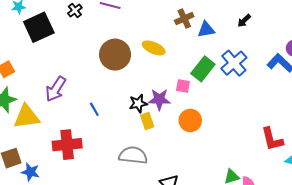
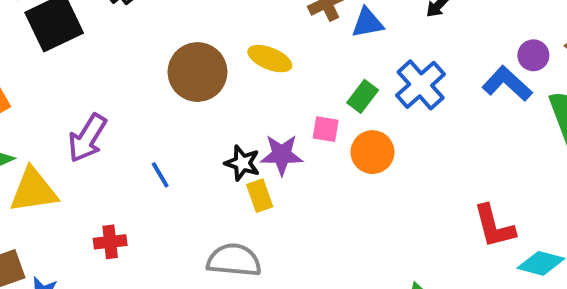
green rectangle: (203, 69) -> (363, 96), size x0.7
black star: (138, 103) -> (242, 163), turned 30
orange circle: (190, 120) -> (372, 152), moved
red cross: (67, 145) -> (110, 242), size x0.6

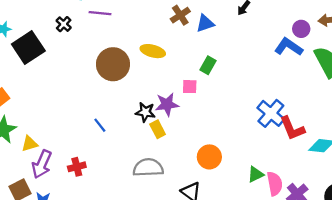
blue cross: (421, 85) -> (271, 113), moved
purple arrow: (87, 138) -> (42, 164), moved
orange circle: (372, 152) -> (209, 157), moved
yellow triangle: (33, 190) -> (30, 144), size x0.6

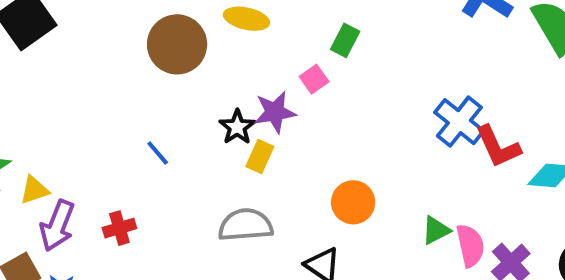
pink square: (190, 87) -> (314, 79), turned -35
black star: (145, 112) -> (237, 127), turned 30
yellow rectangle: (158, 129) -> (260, 157), turned 54

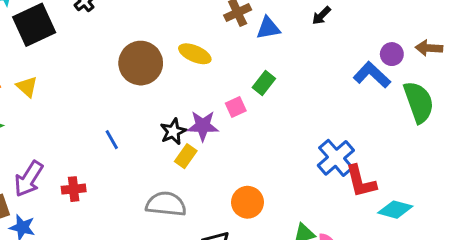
yellow triangle: (34, 190) -> (27, 87), moved, turned 50

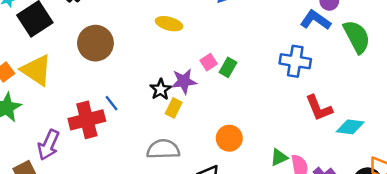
brown circle: (141, 63) -> (95, 43), moved
green rectangle: (264, 83) -> (228, 67), moved
yellow triangle: (27, 87) -> (36, 70), size x1.8
blue cross: (336, 158) -> (295, 61), moved, turned -32
red cross: (74, 189) -> (87, 120), moved, size x1.8

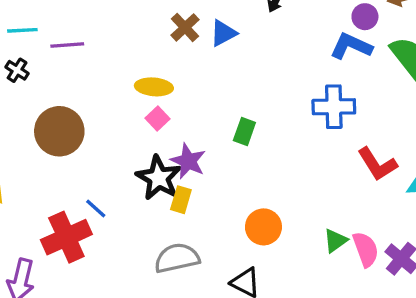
pink square: (209, 62) -> (157, 119), moved
purple star: (184, 81) -> (188, 161), turned -30
black star: (161, 89) -> (159, 178), size x1.5

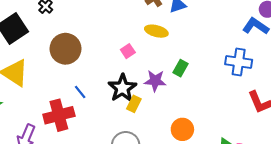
yellow ellipse: (154, 87) -> (156, 31), moved
purple star: (188, 161) -> (155, 81), moved, turned -30
blue line: (96, 209) -> (80, 92), moved

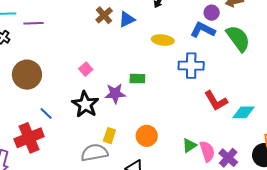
yellow ellipse: (156, 31) -> (163, 40), moved
green rectangle: (181, 68) -> (137, 79), turned 70
yellow rectangle: (134, 104) -> (109, 136), moved

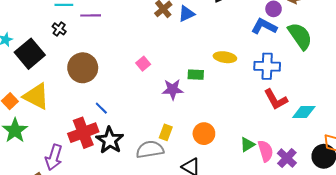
yellow ellipse: (163, 40) -> (225, 57), moved
blue cross: (191, 66) -> (267, 66), moved
black star: (85, 104) -> (110, 140), moved

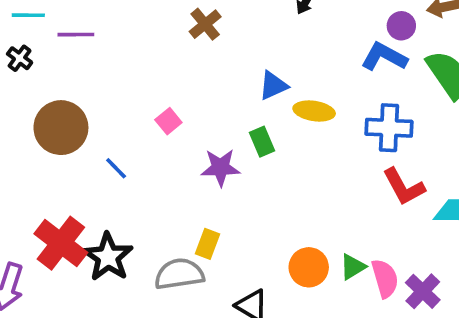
blue triangle: (186, 14) -> (273, 86), moved
green rectangle: (196, 75) -> (262, 142), turned 63
blue line: (101, 108) -> (116, 168), moved
red cross: (83, 133) -> (61, 243), turned -32
orange circle: (204, 134) -> (309, 267), moved

